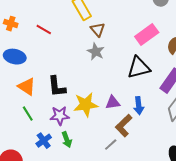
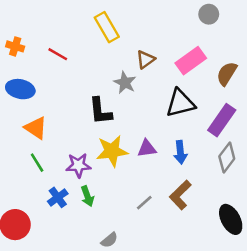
brown triangle: (98, 30) -> (146, 59), moved, turned 35
black L-shape: (57, 87) -> (100, 111), moved
brown L-shape: (124, 126) -> (180, 195), moved

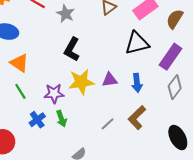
gray star: (125, 83) -> (66, 14), moved
black L-shape: (100, 111) -> (72, 49), turned 35

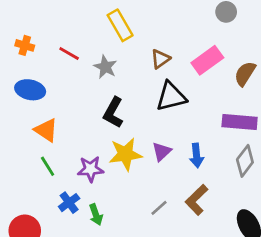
black triangle: (137, 43) -> (171, 96), moved
purple rectangle: (171, 57) -> (240, 122), turned 60
purple triangle: (110, 80) -> (162, 152), turned -35
green arrow: (61, 119) -> (96, 215), moved

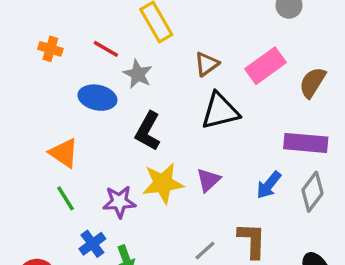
orange cross: (25, 45) -> (50, 49), moved
red line: (69, 54) -> (106, 49), moved
blue ellipse: (30, 90) -> (97, 98), moved
blue arrow: (197, 156) -> (269, 185), moved, turned 45
brown L-shape: (197, 200) -> (252, 240), turned 136

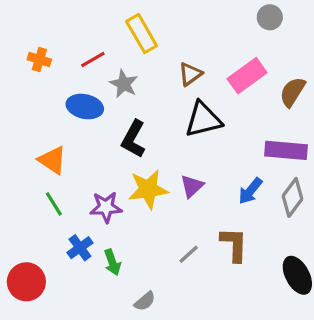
red line: (106, 49) -> (93, 59), turned -60

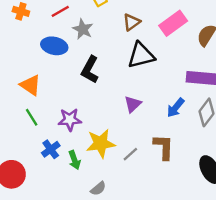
yellow star: (148, 189) -> (101, 143), moved

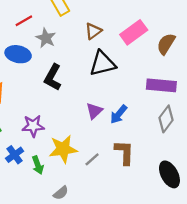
blue arrow: (176, 108) -> (119, 114), moved

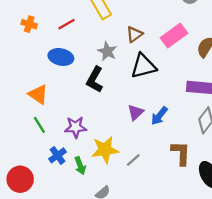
gray star: (46, 38) -> (107, 51), moved
brown L-shape: (124, 152) -> (181, 153), moved

